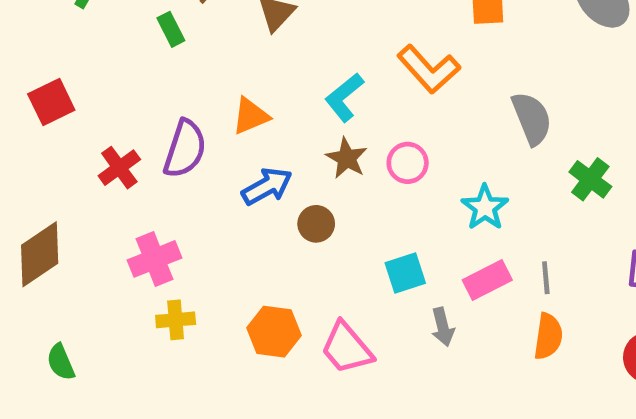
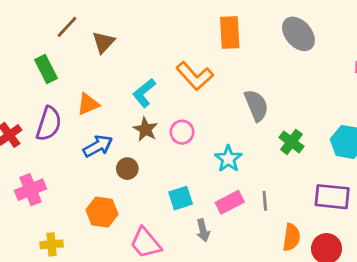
green rectangle: (171, 29) -> (46, 69), moved, size x1.4
yellow cross: (176, 320) -> (52, 244), moved
orange hexagon: (274, 332) -> (102, 212), moved
orange semicircle: (548, 336) -> (291, 237), moved

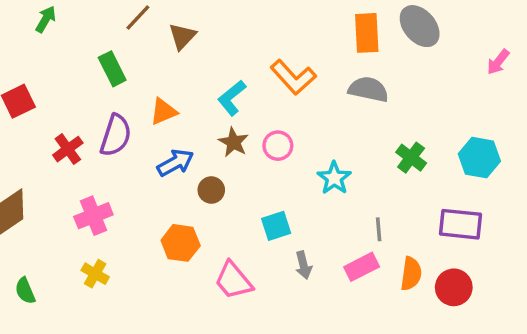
orange rectangle: (230, 32) -> (367, 33), moved
gray semicircle: (256, 105) -> (368, 89), moved, turned -56
pink rectangle: (230, 202) -> (362, 267), moved
yellow cross: (52, 244) -> (95, 274), moved, turned 35

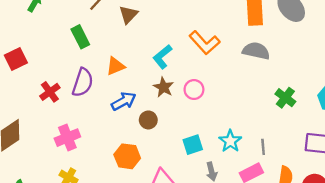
cyan star: (334, 178) -> (230, 141), moved

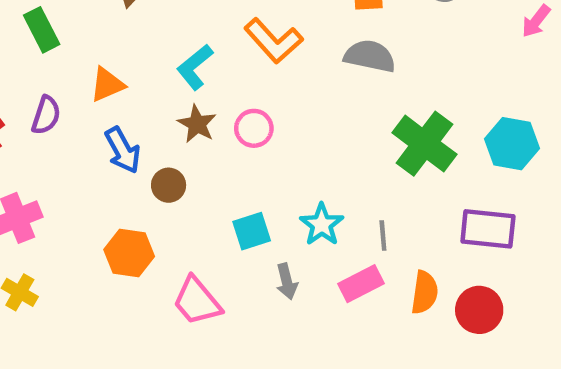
purple semicircle: (83, 82) -> (46, 115), size x0.7
green cross: (285, 98) -> (424, 144), size x1.6
blue arrow: (124, 101) -> (123, 150), turned 90

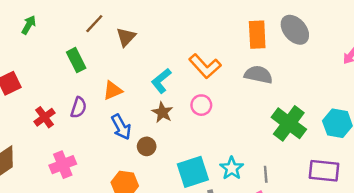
pink circle: (254, 128) -> (201, 105), moved
cyan square: (252, 231) -> (193, 172), size x1.5

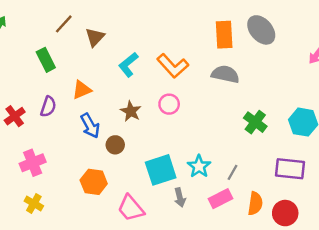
cyan L-shape: (161, 81) -> (128, 65), moved
green cross: (289, 123) -> (255, 122), size x0.7
gray line: (266, 174) -> (233, 172), turned 35

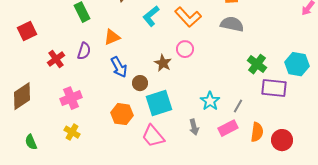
brown star: (131, 111) -> (163, 63), moved
purple rectangle: (290, 169) -> (274, 88), moved
cyan square: (161, 170) -> (159, 103), moved

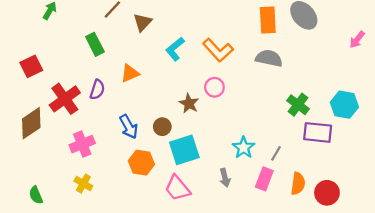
red cross: (56, 59) -> (65, 99), size x1.5
blue arrow: (119, 67) -> (129, 127), moved
brown diamond: (22, 96) -> (31, 123), moved
pink rectangle: (228, 128) -> (264, 179), turned -42

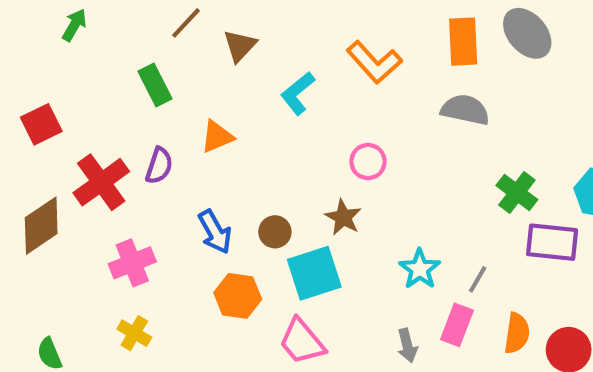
orange L-shape: (218, 50) -> (374, 62), moved
brown star: (189, 103) -> (343, 217), moved
gray arrow: (225, 178) -> (407, 346), moved

